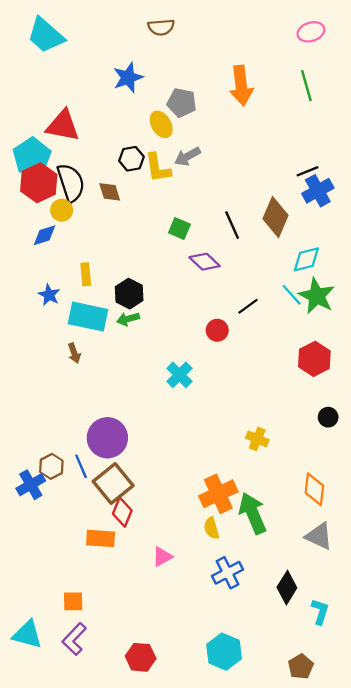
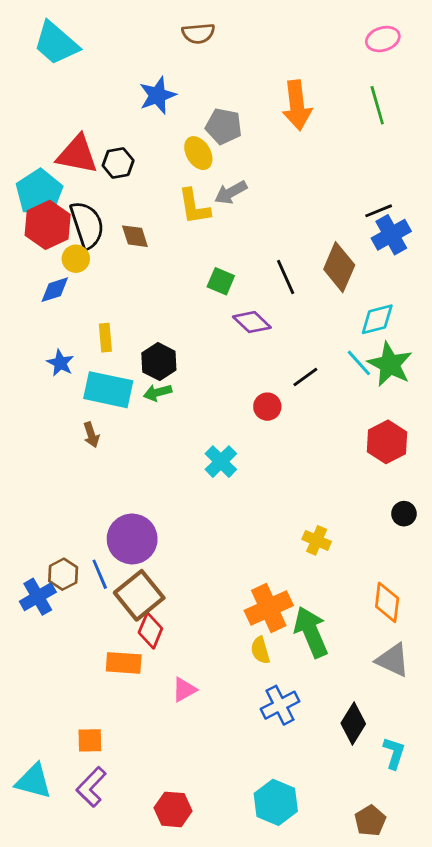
black hexagon: (131, 159) -> (118, 163), moved
pink triangle: (162, 557) -> (184, 690), moved

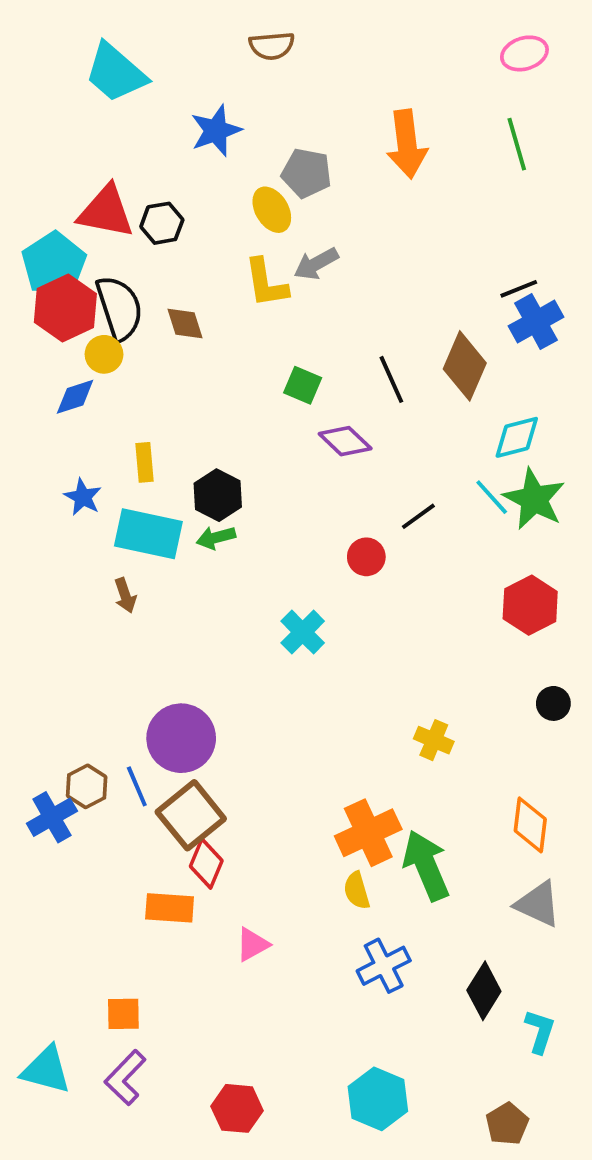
cyan trapezoid: (56, 43) -> (116, 73), moved

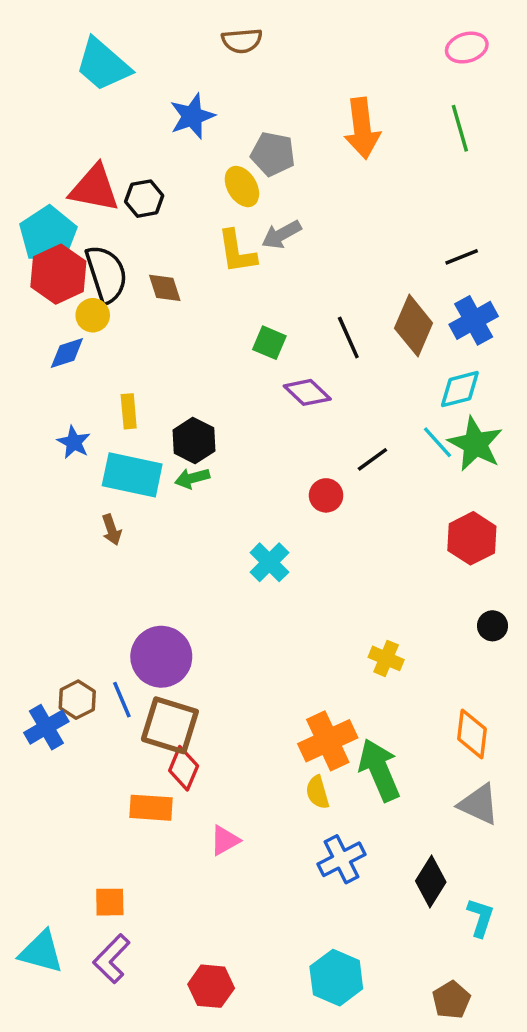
blue cross: (536, 322) -> (474, 320), moved
brown square: (191, 815) -> (170, 725), turned -34

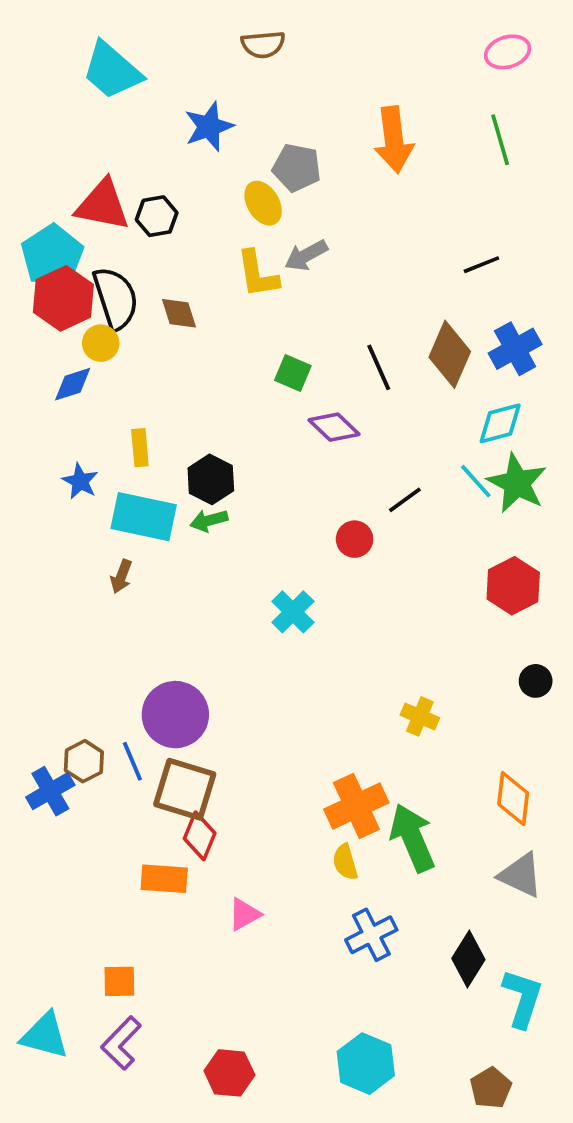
black line: (462, 257) -> (481, 265), moved
brown arrow: (112, 530) -> (121, 576), turned 40
cyan L-shape: (480, 918) -> (523, 998), size x1.4

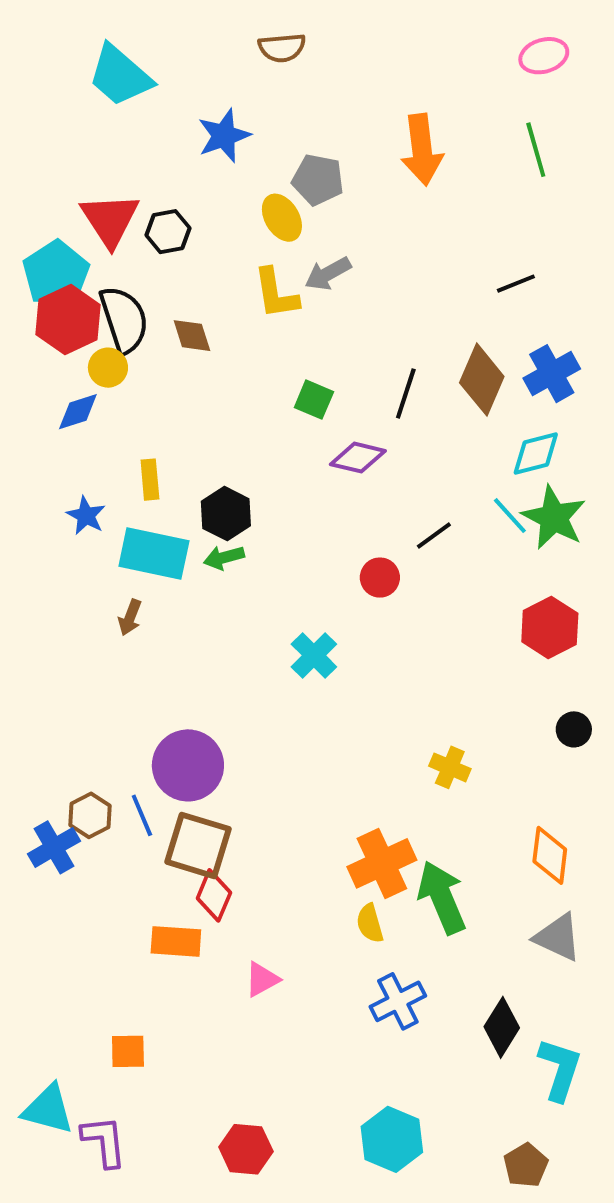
red triangle: (103, 205) -> (110, 220), turned 46
black line: (379, 367) -> (406, 394), turned 42
purple diamond: (334, 427) -> (358, 458), turned -30
purple L-shape: (121, 1043) -> (104, 1141), moved, turned 130

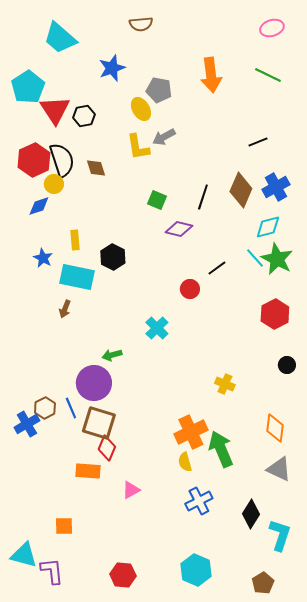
green line: (536, 150) -> (268, 75), turned -48
cyan pentagon: (56, 274) -> (28, 87), moved
green arrow: (224, 558) -> (112, 355), moved

